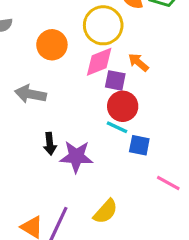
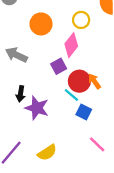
yellow circle: (103, 25) -> (81, 20), size x0.6
pink diamond: (99, 62) -> (71, 45), turned -45
orange arrow: (138, 62) -> (94, 81), moved
purple square: (115, 80) -> (59, 66), moved, turned 35

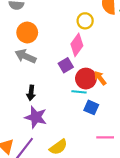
orange circle: (41, 24) -> (27, 33), moved
cyan line: (71, 95) -> (79, 92), turned -32
purple star: (37, 108) -> (36, 117), moved
pink line: (97, 144) -> (105, 137), turned -42

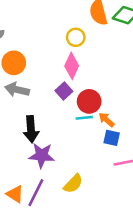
orange arrow: (100, 78) -> (106, 120), moved
black arrow: (31, 93) -> (31, 129), size x1.5
blue square: (91, 107) -> (112, 138), moved

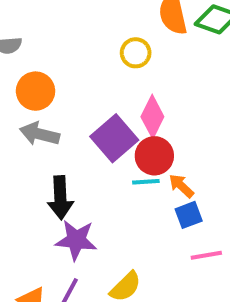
pink diamond: (72, 66) -> (152, 117), moved
purple square: (64, 91) -> (114, 138), size x1.6
blue square: (112, 138) -> (189, 215), turned -35

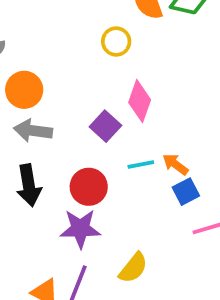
purple square: (114, 138) -> (105, 126), size x0.7
red circle: (154, 156) -> (89, 187), moved
black arrow: (60, 198) -> (29, 185), moved

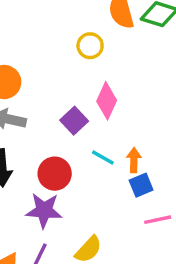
cyan line: (141, 164) -> (103, 158), turned 35
orange arrow: (175, 164) -> (134, 160), turned 50

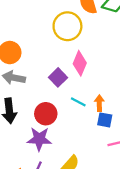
yellow circle: (90, 46) -> (67, 26), size x1.6
blue square: (141, 185) -> (105, 120), turned 35

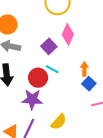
cyan line: (78, 102) -> (52, 69), moved
blue square: (105, 120) -> (89, 84), turned 32

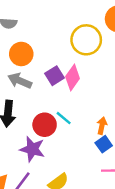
pink diamond: (68, 34) -> (73, 78), moved
purple square: (49, 46) -> (54, 76), moved

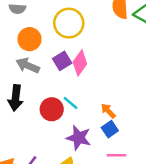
yellow circle: (86, 40) -> (69, 23), moved
orange arrow: (102, 126) -> (108, 111), turned -56
purple star: (32, 149) -> (79, 138), moved

